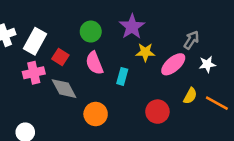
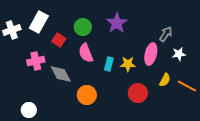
white rectangle: (35, 41) -> (39, 22), moved
yellow star: (145, 52) -> (128, 64), moved
red square: (60, 57) -> (59, 40), moved
pink ellipse: (173, 64) -> (151, 54), turned -35

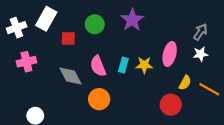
gray arrow: (166, 34) -> (200, 32), moved
red square: (59, 40) -> (68, 39), turned -32
pink semicircle: (86, 53) -> (98, 66), moved
pink cross: (36, 61) -> (26, 62), moved
red circle: (138, 93) -> (171, 105), moved

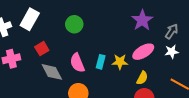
purple star: (132, 20) -> (142, 20), moved
red square: (68, 39) -> (42, 49), moved, turned -32
pink ellipse: (170, 54) -> (143, 52), turned 45
yellow semicircle: (185, 83) -> (142, 78), moved

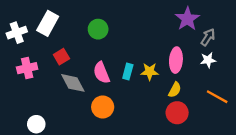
purple star: (142, 20) -> (187, 19), moved
pink ellipse: (143, 52) -> (176, 60), turned -55

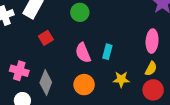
pink cross: (27, 68) -> (19, 71), moved, turned 30
yellow star: (150, 72) -> (121, 79), moved
gray diamond: (73, 83) -> (46, 82), moved, turned 50

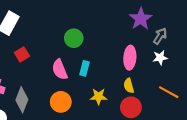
green circle: (80, 12) -> (74, 38), moved
yellow semicircle: (151, 69) -> (129, 86), turned 136

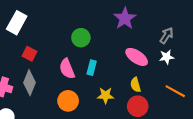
purple star: (141, 19) -> (125, 18), moved
red square: (22, 54) -> (30, 54), turned -32
pink ellipse: (130, 58) -> (137, 57), turned -60
gray diamond: (22, 100) -> (30, 83), moved

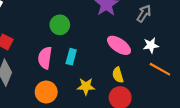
gray arrow: (167, 36) -> (144, 13), moved
pink semicircle: (67, 69) -> (45, 58), turned 30
orange line: (175, 91) -> (160, 69), moved

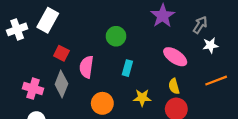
white star: (151, 45) -> (210, 45), moved
pink semicircle: (45, 58) -> (86, 67), moved
orange line: (160, 69) -> (216, 81), turned -50

